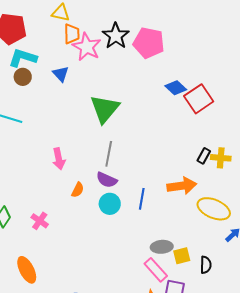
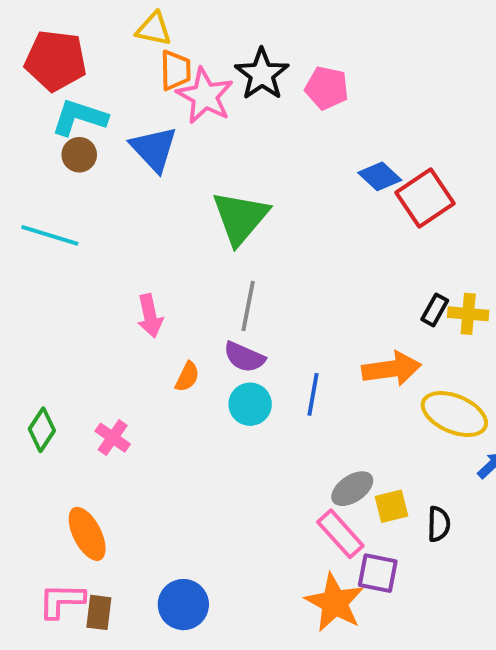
pink pentagon: (149, 43) -> (327, 88), size x0.7
blue triangle: (61, 74) -> (154, 149), size x1.5
gray ellipse: (162, 247) -> (352, 489), turned -30

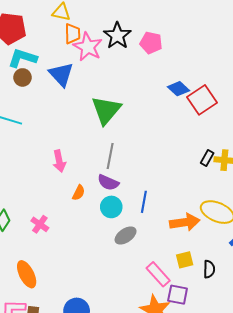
orange arrow: (392, 369) -> (185, 222), moved
gray ellipse: (352, 489) -> (126, 236), moved

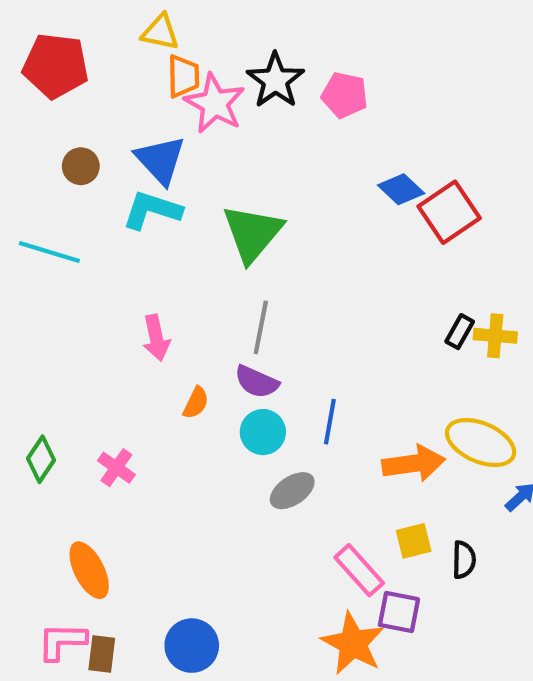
cyan L-shape: (23, 58) -> (152, 210), moved

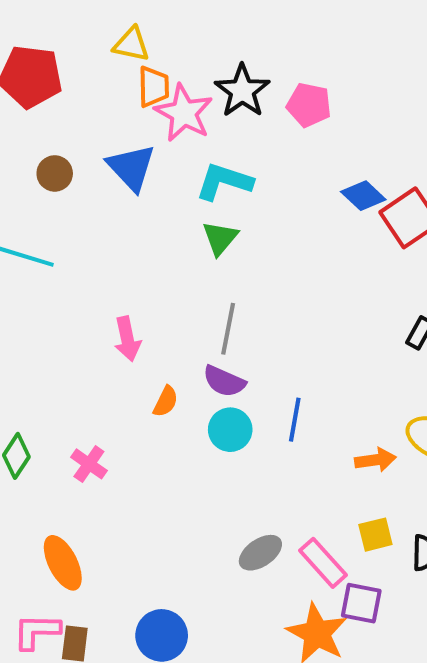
cyan L-shape: (152, 210) -> (224, 182), moved
green triangle: (252, 233) -> (220, 238), size x0.6
orange arrow: (414, 463) -> (375, 460), size x0.7
gray ellipse: (292, 491) -> (260, 553), moved

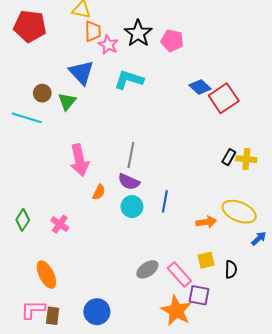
pink star: (184, 113) -> (108, 45), size x0.7
brown circle: (55, 173) -> (42, 93), moved
green triangle: (220, 238) -> (67, 101), moved
pink arrow: (127, 339) -> (79, 160), size x1.4

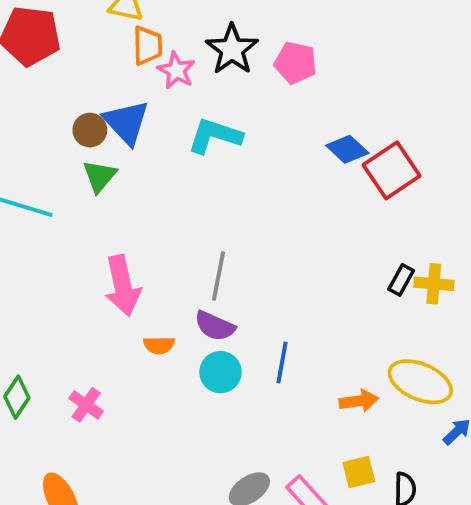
brown circle: (42, 93) -> (90, 130), moved
orange semicircle: (99, 192) -> (159, 345), turned 63

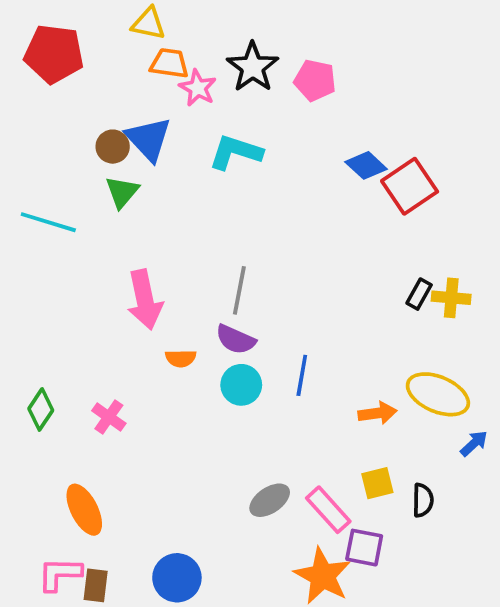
orange trapezoid: (148, 45) -> (169, 63), turned -81

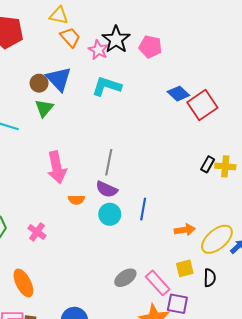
orange trapezoid: (169, 63) -> (70, 37), turned 40
pink star: (198, 88) -> (98, 50), moved
yellow ellipse: (438, 394) -> (217, 239), moved, turned -64

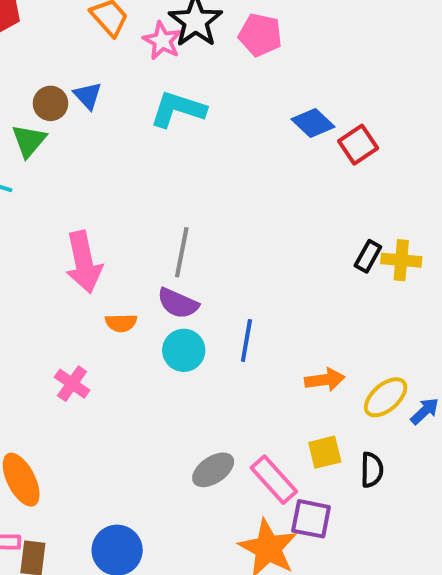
blue triangle: (59, 79) -> (88, 96), size x0.6
red square: (202, 105) -> (358, 145), size x0.7
green triangle: (44, 108) -> (29, 141), moved
pink cross: (37, 232) -> (72, 384), moved
yellow ellipse: (217, 239) -> (386, 397), size x0.7

